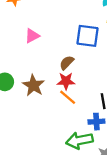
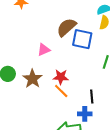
pink triangle: (32, 36) -> (44, 50), moved
brown semicircle: (67, 63) -> (66, 27), moved, size x1.5

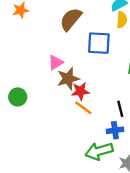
brown semicircle: (66, 27) -> (71, 19), moved
brown star: (32, 79) -> (68, 79), moved, turned 30

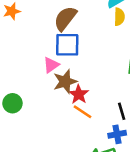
blue square: (99, 43) -> (67, 45), moved
red star: (80, 91) -> (79, 94), turned -30

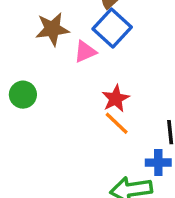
blue square: (67, 45) -> (112, 28), turned 32
brown star: (65, 82) -> (52, 29), moved

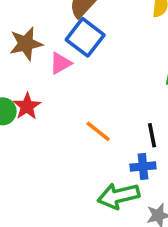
red star: (116, 99) -> (27, 106), moved

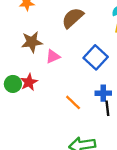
blue square: (85, 37) -> (96, 57), moved
blue cross: (143, 167) -> (103, 93), moved

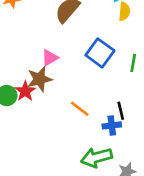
brown star: (32, 42) -> (40, 79), moved
blue cross: (103, 93) -> (112, 125), moved

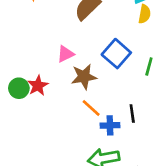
brown star: (40, 79) -> (84, 77), moved
blue cross: (112, 125) -> (110, 125), moved

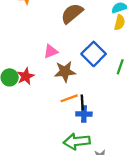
orange line: (91, 108) -> (69, 98), turned -66
black line: (132, 114) -> (82, 102), moved

